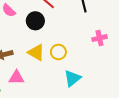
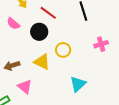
yellow circle: (58, 52) -> (63, 50), moved
pink triangle: (17, 77) -> (25, 87), turned 42

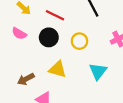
yellow circle: (63, 50) -> (79, 41), moved
cyan triangle: (78, 84) -> (98, 71), moved

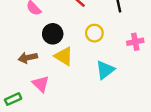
black circle: (49, 37) -> (53, 34), moved

